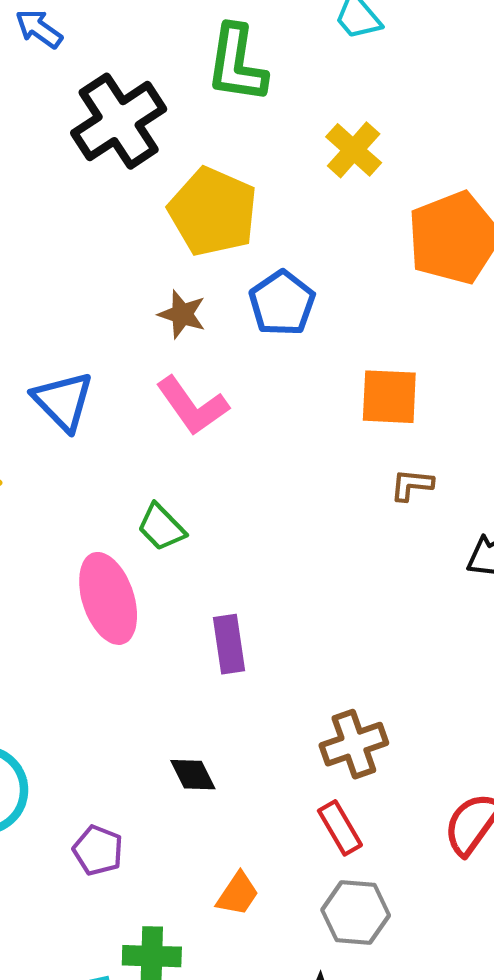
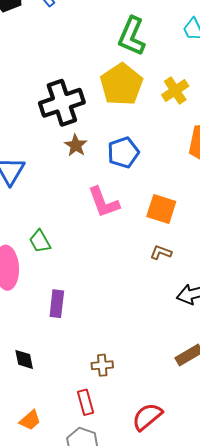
black cross: (119, 121) -> (62, 103), moved
yellow pentagon: (213, 212) -> (121, 84), moved
pink L-shape: (192, 406) -> (104, 202), moved
brown cross: (354, 744) -> (102, 365), size x0.7

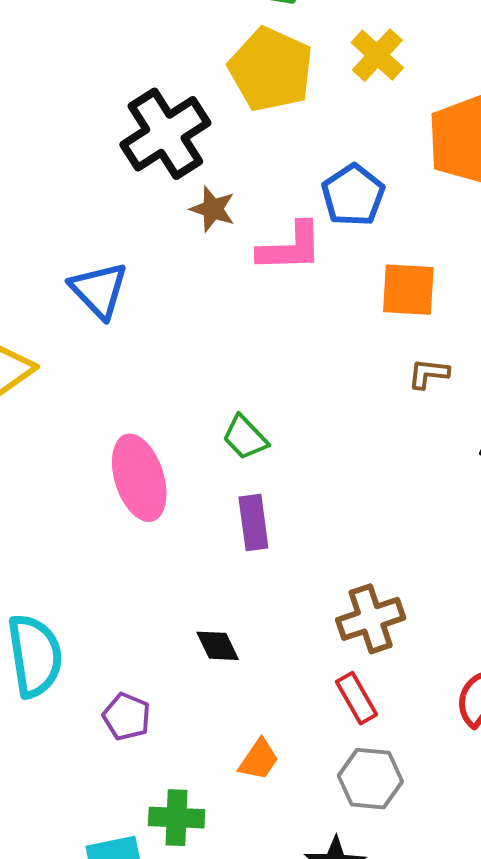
blue pentagon: (123, 153) -> (353, 195), moved
pink L-shape: (104, 202) -> (290, 247), moved, turned -57
green trapezoid: (40, 241) -> (245, 437), moved
brown cross: (102, 365) -> (371, 619), size x1.5

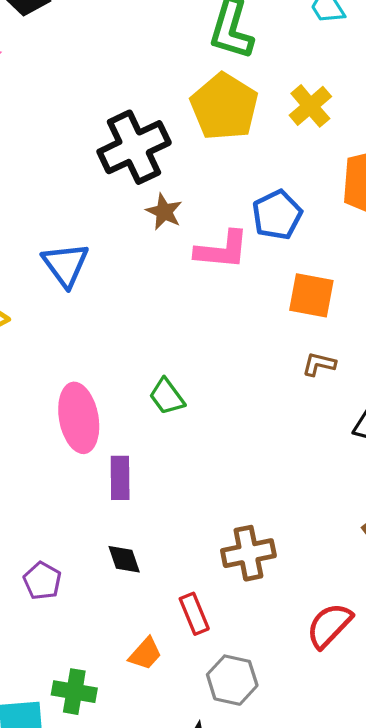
purple rectangle: (253, 523) -> (120, 478), moved
red rectangle: (356, 698) -> (194, 614), moved
purple pentagon: (127, 717) -> (42, 581), moved

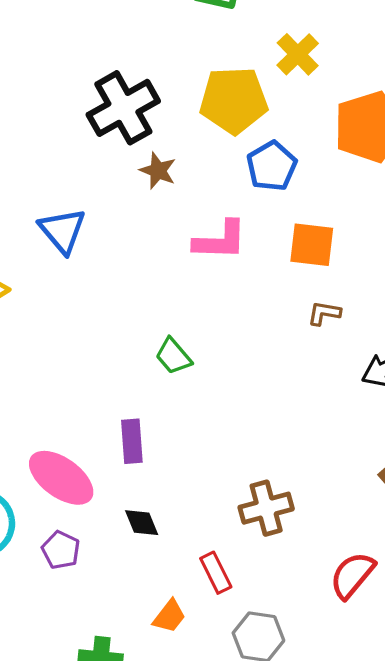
yellow pentagon: (224, 107) -> (234, 100), moved, turned -30
pink L-shape: (222, 250) -> (220, 240), moved
pink ellipse: (79, 418) -> (61, 478), moved, turned -40

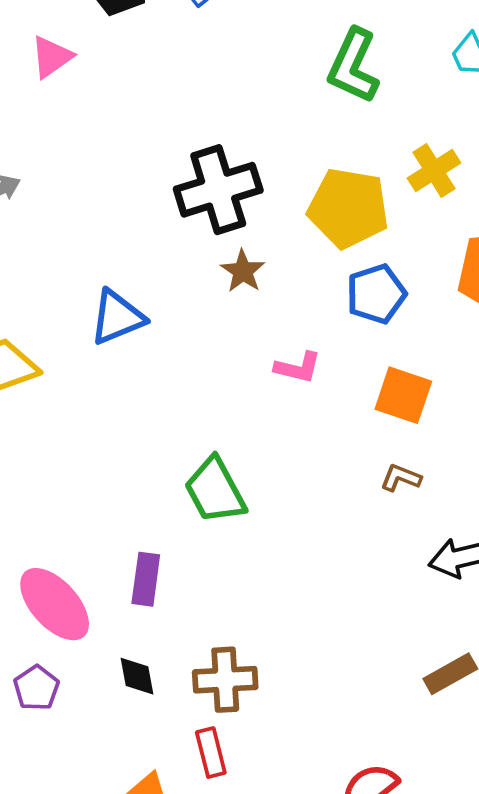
blue triangle: (62, 231) -> (117, 317), turned 36
pink L-shape: (220, 240) -> (298, 367), size x0.7
green trapezoid: (173, 356) -> (215, 491), size x1.5
brown cross: (266, 508) -> (225, 680), moved

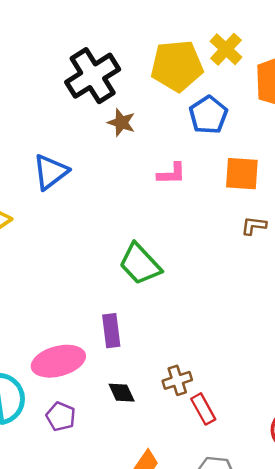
yellow cross: (434, 170) -> (226, 49), moved
pink ellipse: (55, 604) -> (58, 361), turned -48
brown cross: (225, 680) -> (177, 380), size x0.7
red rectangle: (211, 753) -> (203, 409), moved

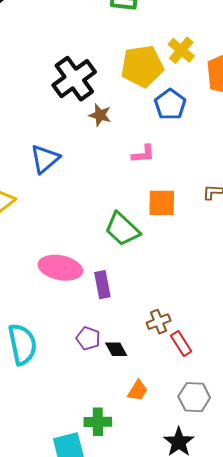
orange square: (242, 174) -> (162, 203), moved
pink ellipse: (58, 361) -> (60, 268), moved, turned 30
black diamond: (122, 393) -> (116, 349), moved
purple pentagon: (61, 416) -> (88, 338), moved

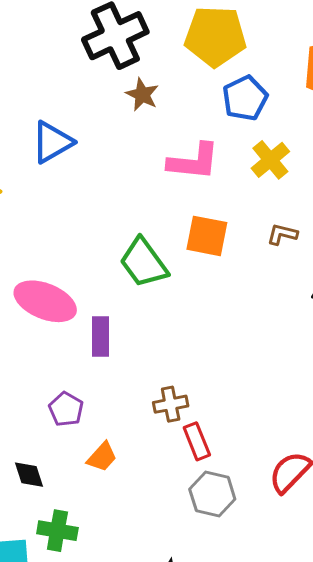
yellow cross: (181, 50) -> (270, 160), moved
pink L-shape: (143, 154) -> (194, 162), size x1.5
black diamond: (116, 349) -> (29, 475), moved
orange trapezoid: (138, 391) -> (102, 457), moved
gray hexagon: (194, 397) -> (212, 494), moved

